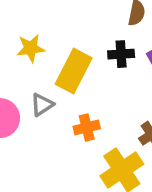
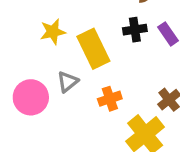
yellow rectangle: (74, 71) -> (93, 49), turned -48

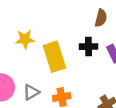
gray triangle: (68, 82) -> (31, 92), moved

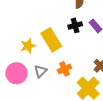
yellow star: (25, 39) -> (28, 46), moved

